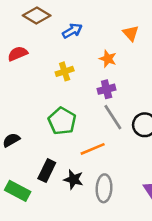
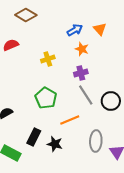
blue arrow: (72, 31) -> (75, 30), moved
gray ellipse: (104, 188) -> (96, 141), moved

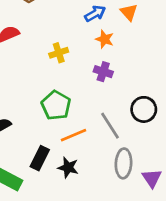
purple cross: (81, 73) -> (103, 72), turned 32
gray line: (86, 95) -> (110, 126), moved
orange line: (70, 120) -> (74, 135), moved

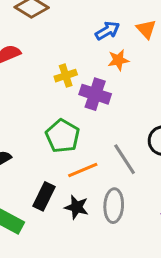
orange star: (105, 39) -> (118, 60), turned -30
purple cross: (103, 72) -> (95, 94), moved, size x1.4
gray ellipse: (123, 163) -> (114, 206), moved

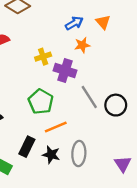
gray line: (125, 159) -> (89, 97), moved

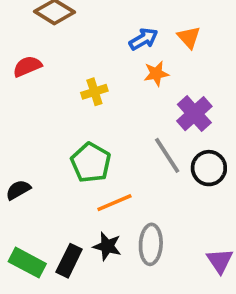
purple cross: (65, 70) -> (194, 114), moved, turned 30
black rectangle: (27, 147) -> (69, 261), moved

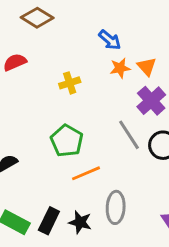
orange triangle: (189, 37) -> (147, 67), moved
blue arrow: (144, 39) -> (110, 40), turned 70
black star: (107, 246) -> (80, 222), moved

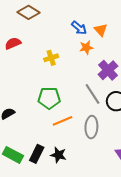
orange triangle: (147, 67) -> (101, 30), moved
green pentagon: (67, 141) -> (49, 98), turned -30
gray ellipse: (116, 207) -> (91, 127), moved

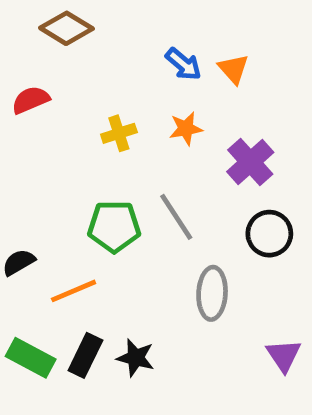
orange star: (86, 47) -> (186, 129), moved
gray line: (92, 94) -> (176, 217), moved
orange line: (63, 121) -> (74, 291), moved

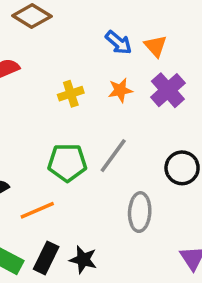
purple cross: (250, 162) -> (168, 90), moved
gray line: (176, 217) -> (113, 156), turned 69

